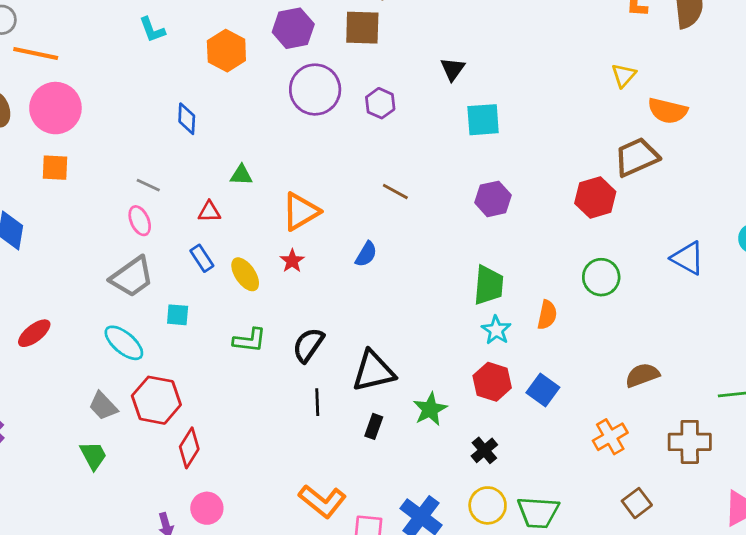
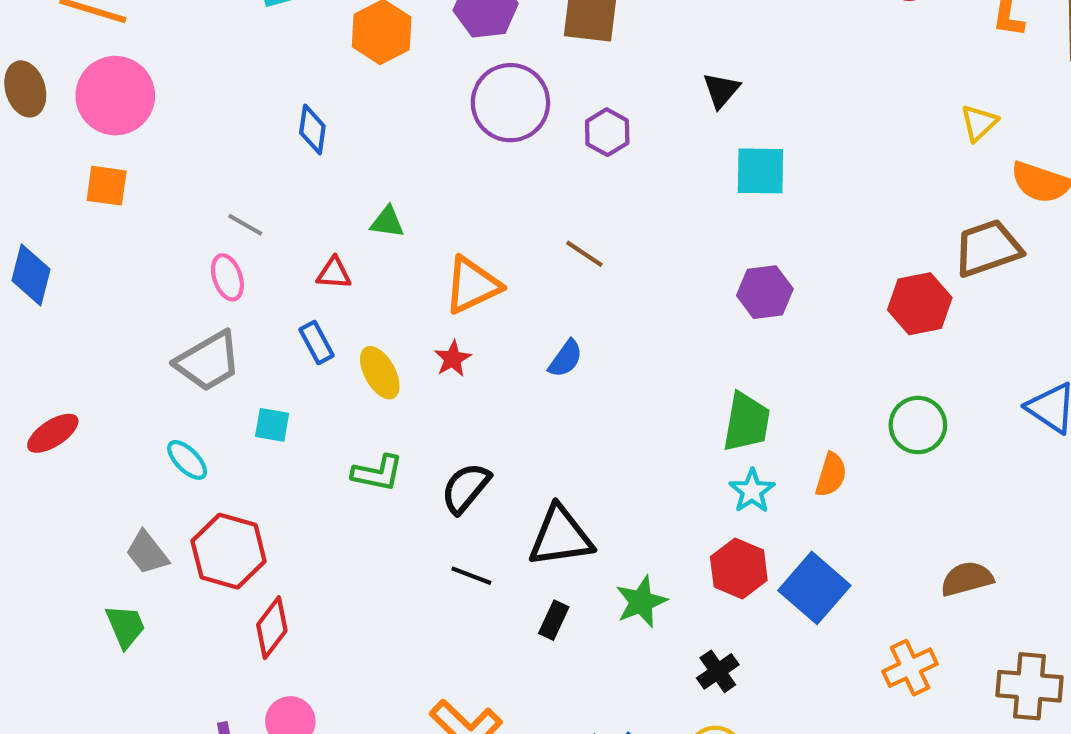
brown line: (395, 192) -> (584, 254), moved
cyan ellipse: (124, 343) -> (187, 460), size x0.7
blue square: (543, 390) -> (814, 588), size x1.4
black line: (317, 402) -> (471, 576), turned -72

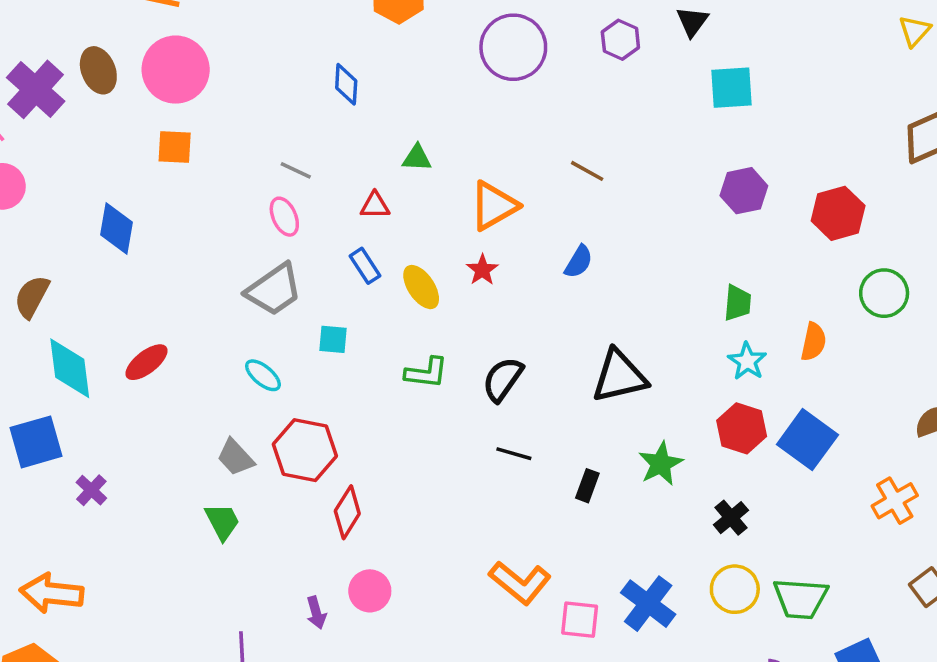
purple hexagon: (607, 132) -> (620, 40), moved
red hexagon: (920, 304) -> (838, 213), moved
green trapezoid: (746, 422) -> (738, 303), size x0.7
black triangle: (561, 536) -> (619, 376), moved

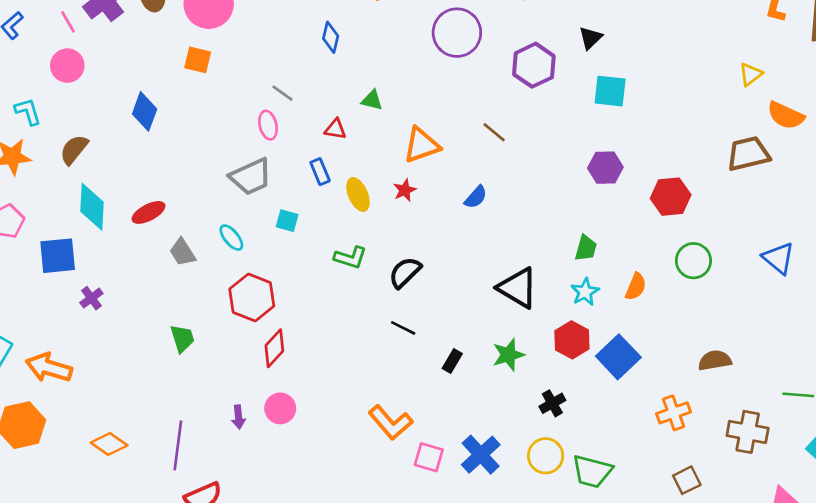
purple hexagon: (620, 40) -> (534, 65), moved, size x1.5
black triangle: (619, 376) -> (518, 288), moved, turned 33
gray trapezoid: (235, 457) -> (182, 252), moved

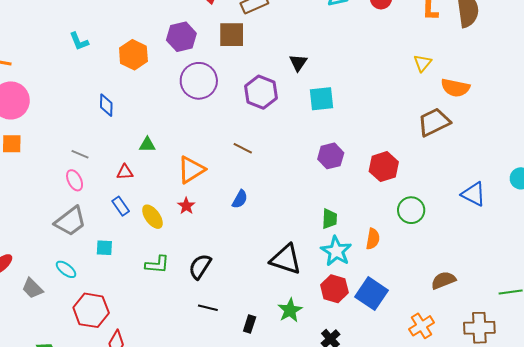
cyan star: (585, 292) -> (336, 251), size x1.4

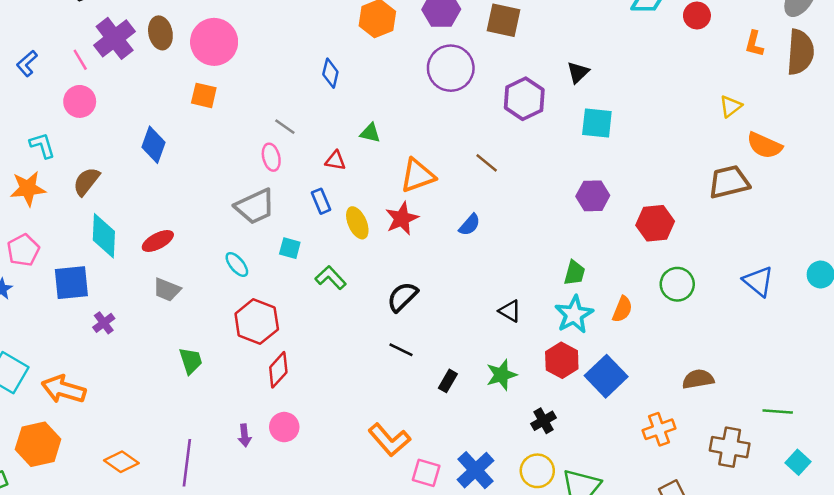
red star: (186, 206) -> (402, 219), size x1.5
black triangle: (286, 259) -> (510, 311), size x0.6
green L-shape: (157, 264) -> (331, 278), moved, turned -150
gray trapezoid: (32, 288) -> (167, 290), moved, turned -35

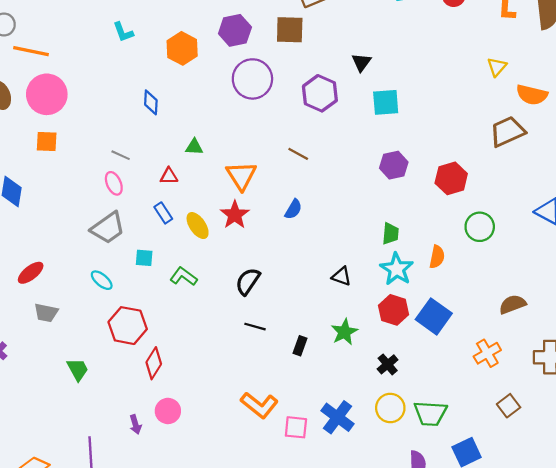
orange triangle: (418, 175) -> (241, 176), turned -32

